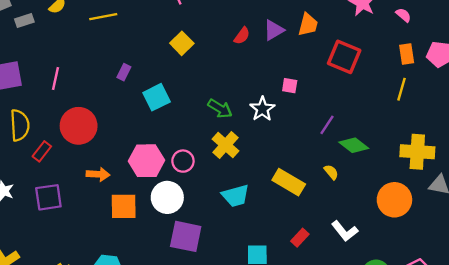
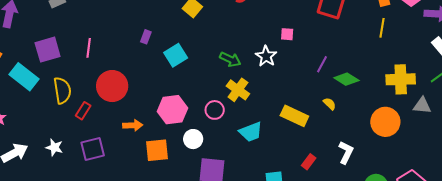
pink circle: (183, 161) -> (215, 110), moved
white circle: (167, 197) -> (193, 139), size x0.7
white L-shape: (345, 231) -> (346, 152), turned -110

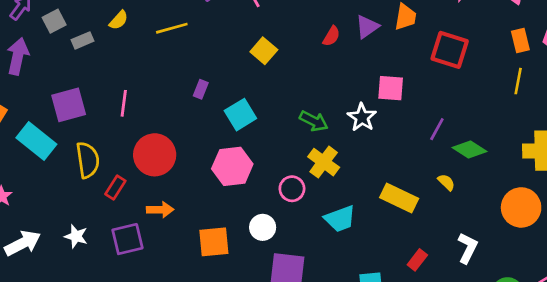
pink square: (287, 34) -> (391, 88), size x1.5
pink hexagon: (172, 110) -> (232, 166), moved
orange arrow: (133, 125) -> (160, 210), moved

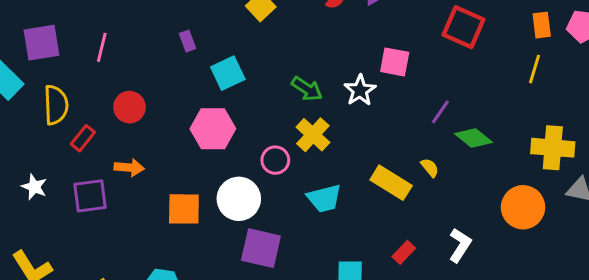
purple rectangle: (201, 89) -> (187, 41), turned -48
red circle: (155, 155) -> (130, 107), size x0.7
yellow semicircle: (446, 182) -> (430, 168), moved
white circle: (263, 227) -> (239, 199), size x1.5

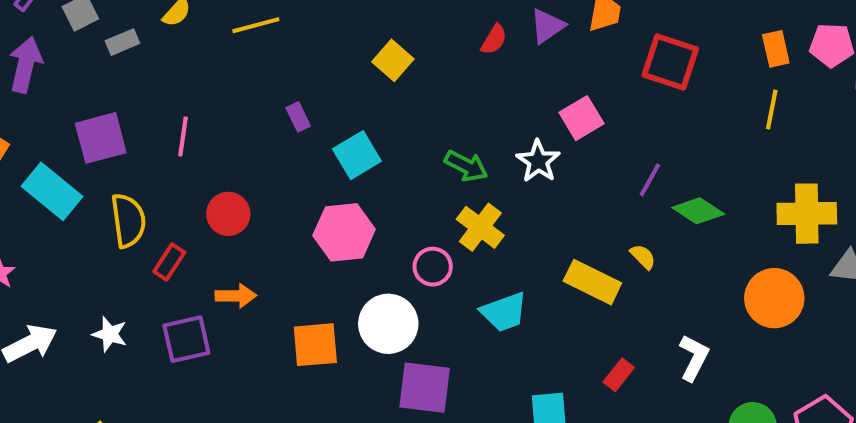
pink square: (395, 62) -> (582, 118), turned -36

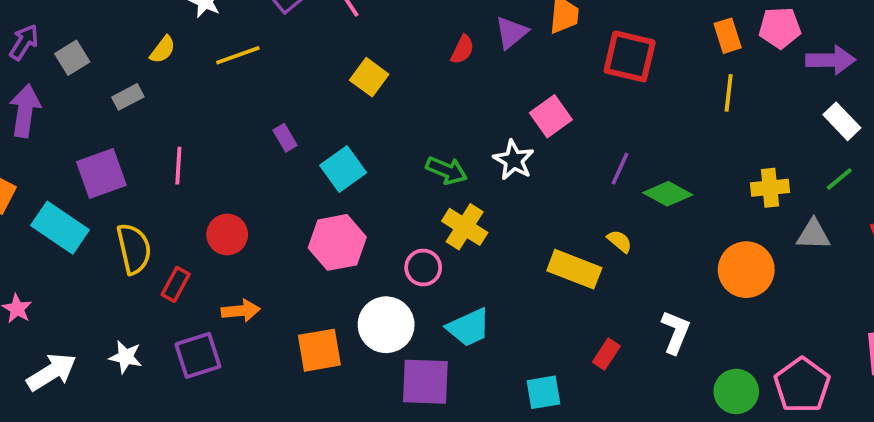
gray rectangle: (122, 42) -> (128, 97), moved
yellow cross: (807, 214) -> (770, 188), size x0.7
cyan trapezoid: (504, 312) -> (469, 327), moved

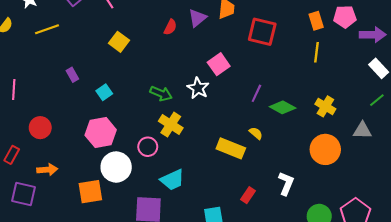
cyan square: (343, 169) -> (104, 92), size x0.7
yellow cross: (770, 188) -> (325, 106), moved, turned 36
white circle: (386, 325) -> (116, 167), moved
purple square: (198, 355) -> (24, 194), turned 30

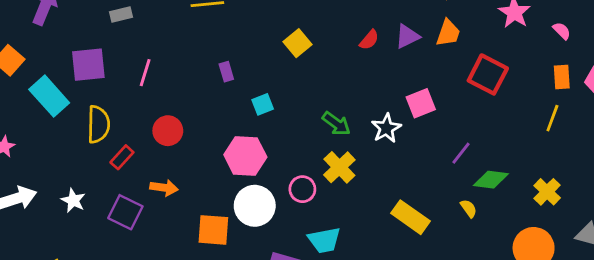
green diamond: (283, 107) -> (491, 180), turned -35
yellow semicircle: (256, 133) -> (469, 208), moved

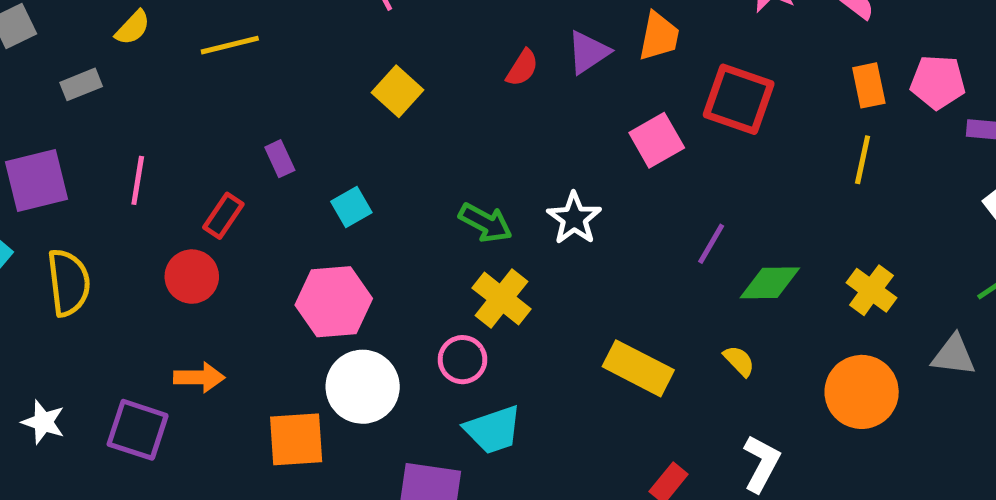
pink square: (421, 103) -> (657, 140), moved
red rectangle: (122, 157) -> (223, 216), moved
pink circle: (302, 189) -> (462, 360), moved
yellow semicircle: (469, 208) -> (739, 361), moved

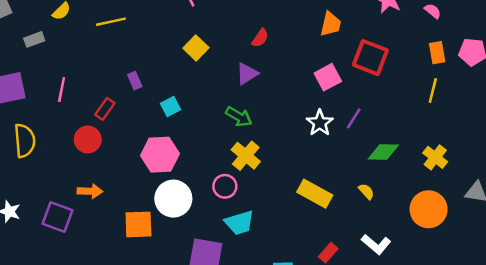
purple triangle: (588, 52) -> (247, 74), moved
white star: (574, 218) -> (320, 123), moved
purple line: (711, 244) -> (354, 118), moved
white L-shape: (761, 464) -> (376, 244), turned 100

